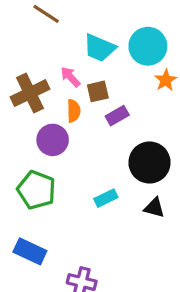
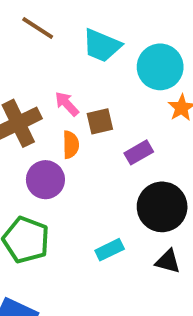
cyan trapezoid: (99, 48) -> (102, 46), moved
purple rectangle: (117, 116) -> (139, 152), moved

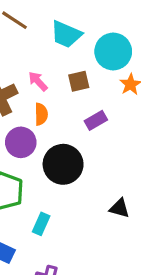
brown square: (100, 121) -> (79, 81), moved
black circle: (162, 207) -> (63, 164), moved
cyan rectangle: (110, 250) -> (41, 224), moved, turned -40

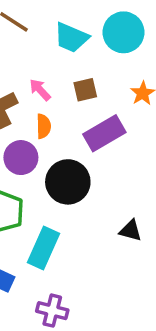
cyan circle: (113, 51) -> (123, 32), moved
purple rectangle: (96, 120) -> (104, 133), size x1.6
cyan rectangle: (41, 224) -> (43, 248), size x1.6

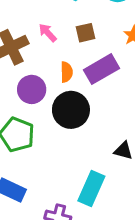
orange semicircle: (43, 126) -> (67, 72), moved
cyan rectangle: (43, 248) -> (91, 189), moved

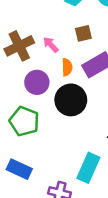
pink arrow: (48, 33) -> (51, 45), moved

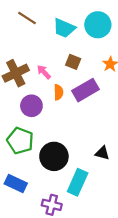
brown square: (83, 33) -> (73, 62), turned 35
black circle: (71, 100) -> (54, 156), moved

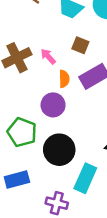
purple circle: (31, 106) -> (53, 105), moved
blue rectangle: (16, 183) -> (17, 180), turned -40

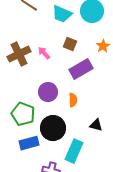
orange semicircle: (64, 79) -> (73, 100), moved
blue rectangle: (17, 180) -> (29, 143), moved

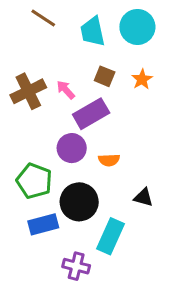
cyan trapezoid: (62, 14) -> (93, 31), turned 55
orange star: (103, 46) -> (142, 79), moved
purple rectangle: (81, 69) -> (91, 114), moved
orange semicircle: (73, 100) -> (109, 160), turned 88

